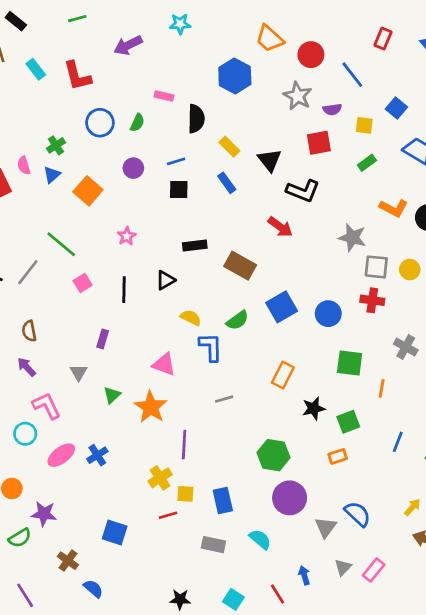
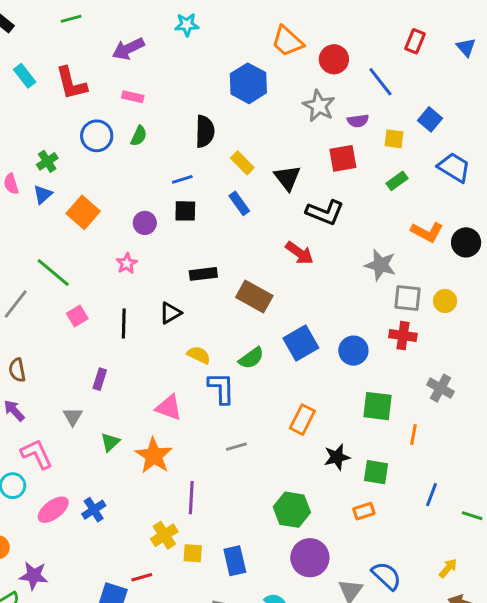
pink rectangle: (164, 96) -> (133, 97), moved
purple circle: (133, 168) -> (145, 223), moved
green square: (348, 422) -> (376, 472), turned 30
red line: (168, 515) -> (142, 577), moved

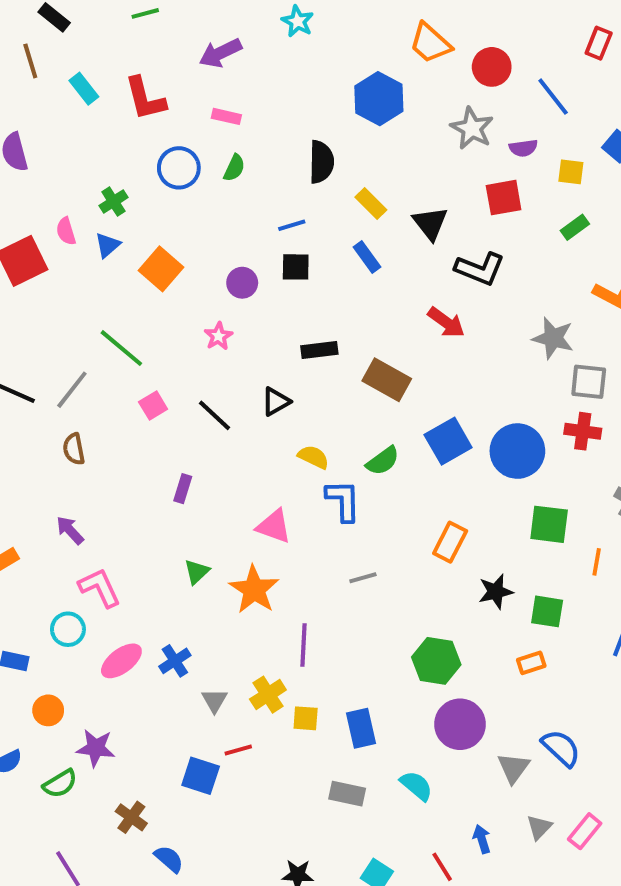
cyan star: (187, 25) -> (298, 21), turned 30
black line: (124, 324) -> (214, 415), turned -48
blue circle: (353, 351) -> (517, 451), size x1.4
brown semicircle: (17, 370) -> (74, 449), moved
gray triangle: (73, 417) -> (214, 700), moved

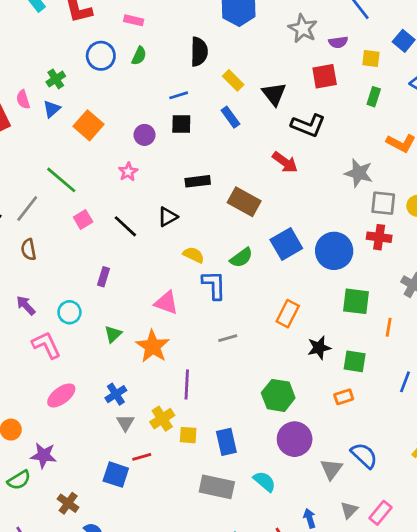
green rectangle: (575, 227) -> (374, 97), turned -36
cyan circle: (68, 629) -> (69, 312), moved
blue cross: (175, 661) -> (116, 394), moved
gray rectangle: (347, 794) -> (217, 487), size x1.4

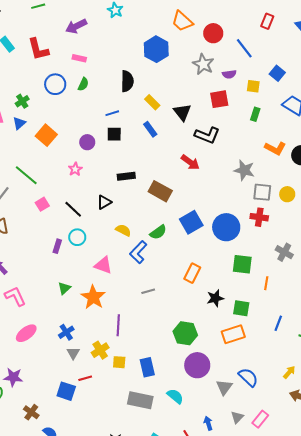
blue L-shape: (214, 285) -> (138, 252), turned -135
cyan circle: (69, 312) -> (77, 237), moved
orange rectangle: (344, 397) -> (233, 334), size x1.6

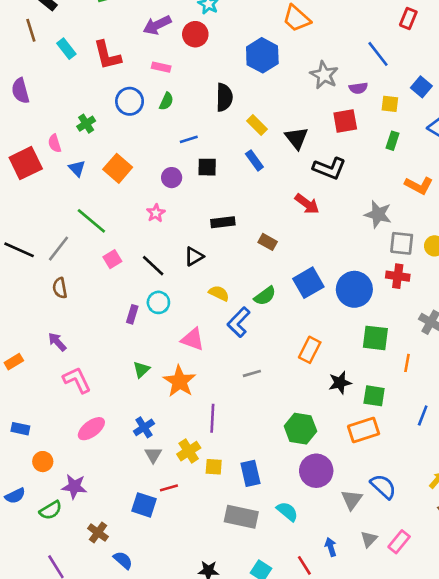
red circle: (213, 33) -> (195, 34), moved
blue line: (112, 113) -> (189, 139), moved
blue triangle: (19, 123) -> (77, 168), moved, turned -32
brown rectangle: (160, 191) -> (268, 242), size x0.6

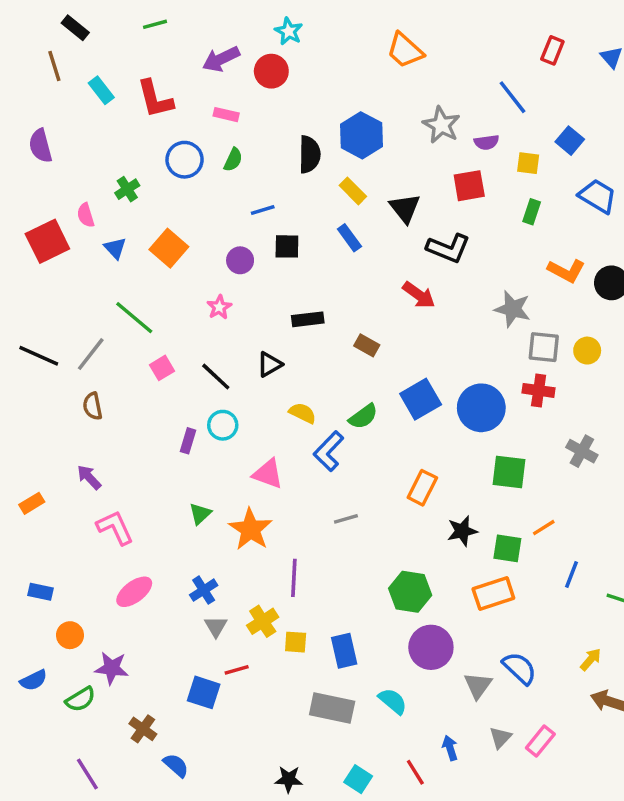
blue hexagon: (262, 55) -> (362, 135), moved
orange line: (407, 363) -> (544, 528), moved, turned 48

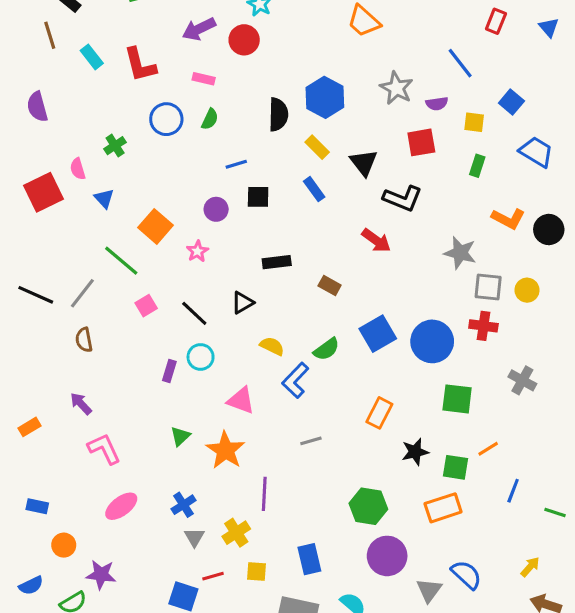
orange square: (169, 248) -> (155, 226), moved
yellow square: (296, 642) -> (257, 572), moved

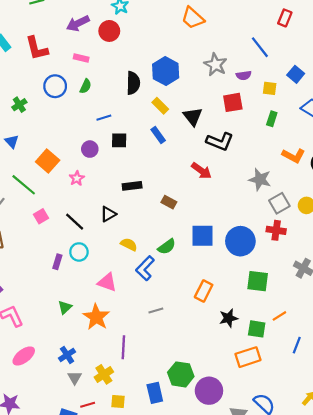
gray square: (488, 287) -> (279, 203), turned -36
blue square: (378, 334) -> (202, 236), turned 30
green hexagon: (368, 506) -> (181, 374), moved

